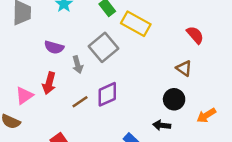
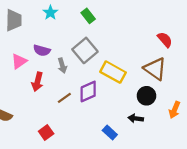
yellow rectangle: (136, 24) -> (113, 72), moved
brown triangle: (184, 68) -> (155, 69), size x1.6
pink triangle: (24, 96) -> (19, 61), moved
orange arrow: (206, 115) -> (175, 110), turned -35

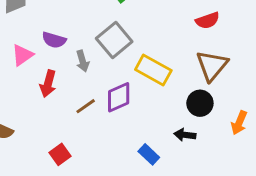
red semicircle: (165, 40) -> (208, 20), moved, turned 112
brown triangle: (155, 69) -> (212, 66), turned 35

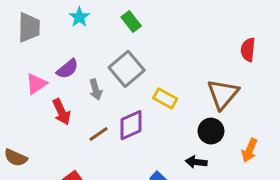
red semicircle: (208, 20) -> (248, 50), moved, turned 115
purple semicircle: (54, 40) -> (67, 69), turned -55
yellow rectangle: (153, 70) -> (165, 98), size x0.7
red arrow: (48, 84) -> (62, 112), turned -40

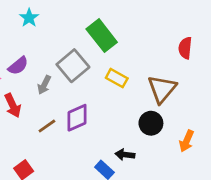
green rectangle: (131, 22) -> (102, 36), moved, size x1.6
gray arrow: (96, 90) -> (44, 85), turned 42
yellow rectangle: (165, 98) -> (117, 78), moved
black arrow: (196, 162) -> (125, 155), moved

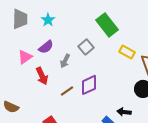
cyan star: (29, 18) -> (48, 20), moved
gray square: (73, 66) -> (86, 47), size x0.7
yellow rectangle: (117, 78) -> (127, 52), moved

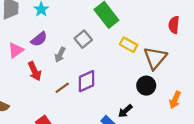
black arrow: (124, 112) -> (125, 111), turned -48

